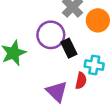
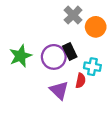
purple circle: (51, 35) -> (54, 57), moved

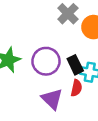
black rectangle: (70, 52) -> (75, 65), moved

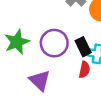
purple triangle: (52, 99) -> (40, 80), moved

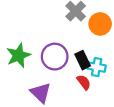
red semicircle: (84, 70) -> (84, 82), turned -49

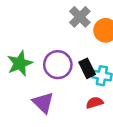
red semicircle: (84, 82) -> (95, 103), moved, turned -70

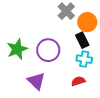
black rectangle: (87, 68) -> (82, 40), moved

